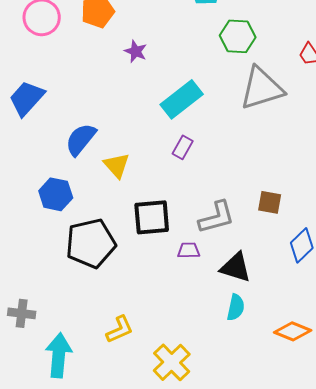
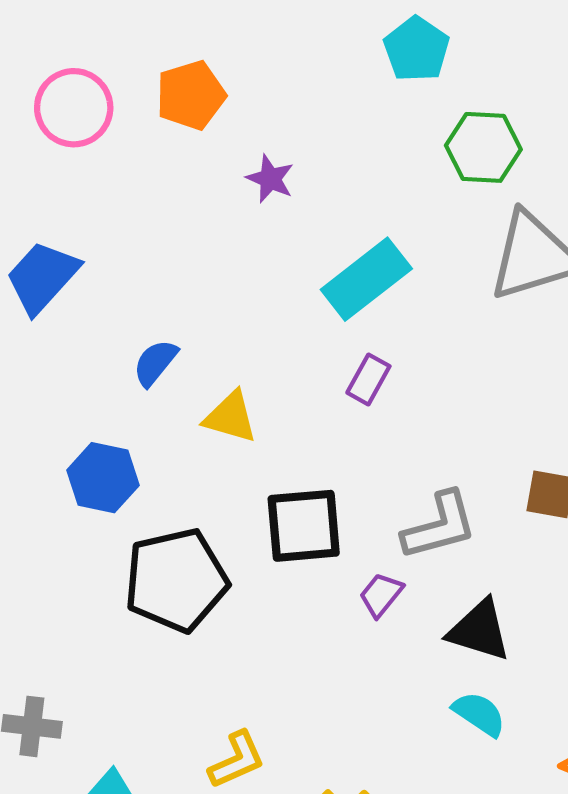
blue semicircle: (81, 139) -> (155, 363), size x0.7
yellow triangle: (117, 165) -> (230, 417), turned -32
purple trapezoid: (189, 250) -> (381, 595), turned -50
cyan semicircle: (236, 307) -> (479, 714), turned -68

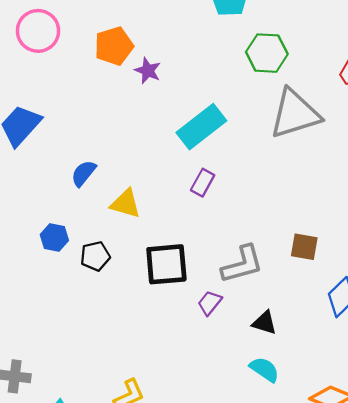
orange pentagon: (191, 95) -> (114, 46), moved
blue hexagon: (103, 478) -> (54, 237), size x0.7
black pentagon: (176, 580) -> (95, 256), moved, size x0.5
black triangle: (479, 630) -> (264, 323), size x0.7

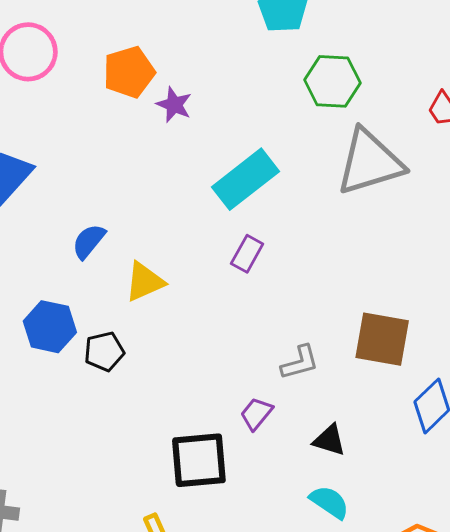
yellow triangle: (126, 204) -> (145, 282), turned -40
blue hexagon: (54, 237) -> (50, 327), size x1.4
brown square: (304, 247) -> (382, 339), size x1.5
black square: (166, 264) -> (199, 460), moved
gray L-shape: (242, 264) -> (300, 362), size x0.7

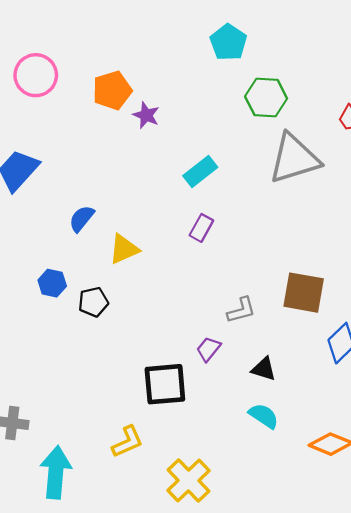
cyan rectangle: (246, 179) -> (200, 172), size x0.7
blue hexagon: (50, 327) -> (52, 283), size x0.7

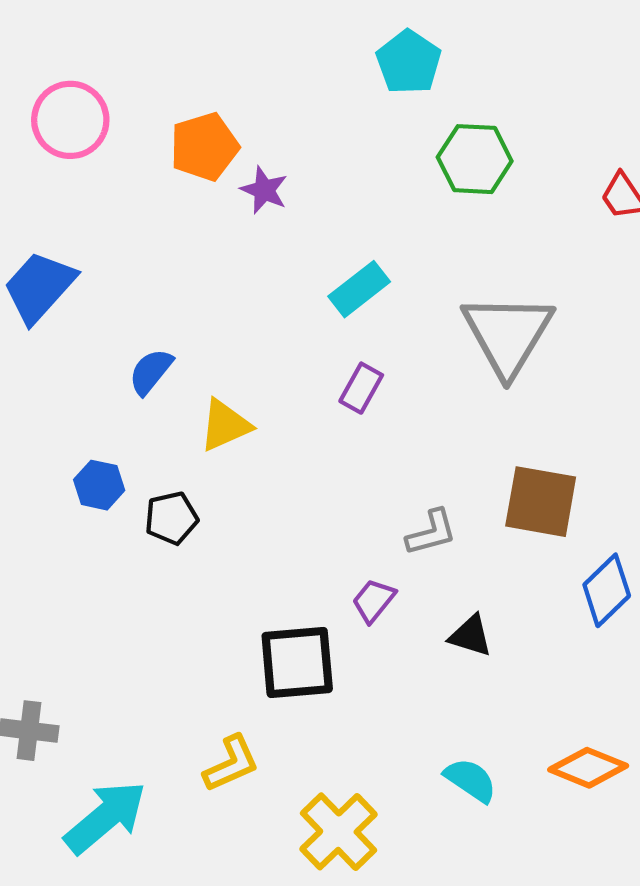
gray triangle: (294, 159) -> (508, 334), moved, turned -42
cyan semicircle: (264, 416) -> (471, 780), moved
cyan arrow: (56, 472) -> (105, 817), turned 45

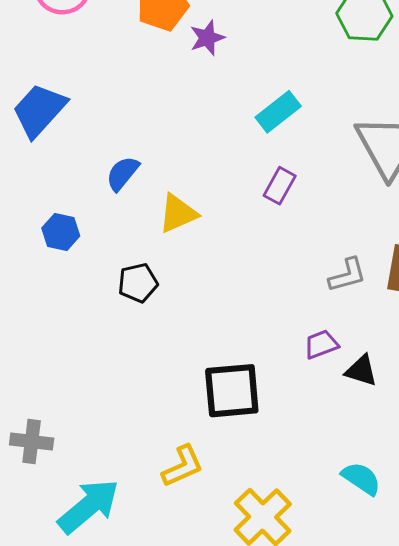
purple star: (264, 190) -> (207, 38), turned 30
blue hexagon: (99, 485) -> (61, 232), moved
gray L-shape: (431, 533) -> (347, 275), moved
purple trapezoid: (374, 601) -> (321, 344), moved, turned 30

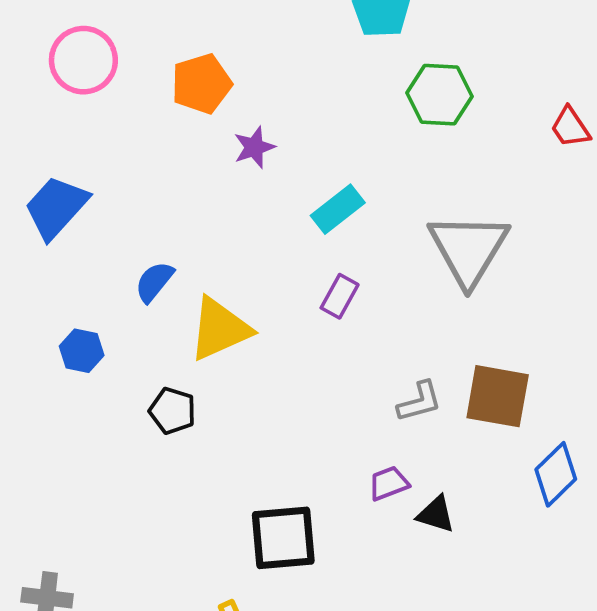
purple star: (207, 38) -> (254, 147), moved
yellow triangle: (178, 213) -> (220, 329), size x1.4
black pentagon: (138, 283) -> (172, 411), turned 30

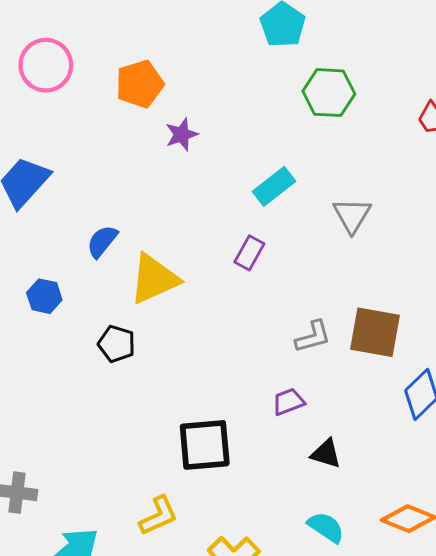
cyan rectangle: (338, 209) -> (274, 186), moved
gray triangle: (469, 249) -> (352, 215), size x0.6
black triangle: (436, 514) -> (326, 454), moved

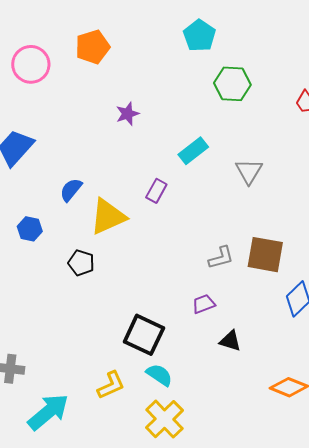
orange pentagon: (140, 84) -> (93, 47), moved
purple rectangle: (249, 253) -> (156, 191), moved
black square: (205, 445) -> (144, 335), turned 30
cyan semicircle: (326, 527) -> (159, 375), moved

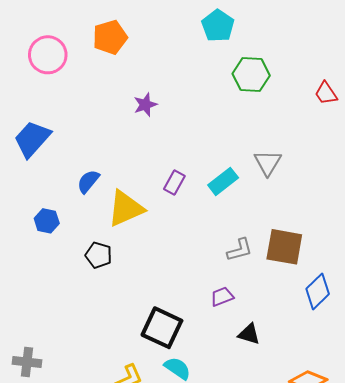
cyan rectangle: (193, 151) -> (223, 181), moved

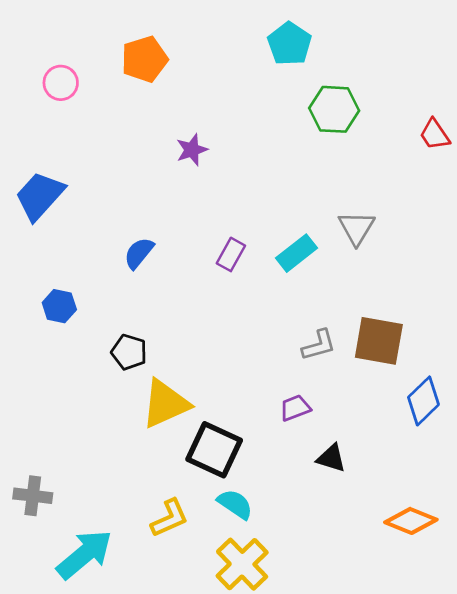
pink circle: (48, 55) -> (61, 83), size x0.7
blue semicircle: (88, 181) -> (139, 253), moved
yellow triangle: (126, 208) -> (165, 404), moved

